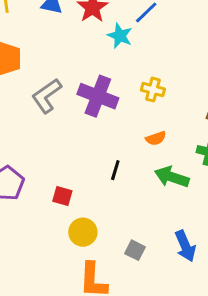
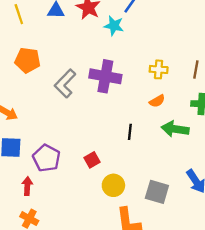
yellow cross: (153, 90) -> (159, 69), moved
red square: (62, 196) -> (92, 160), turned -35
gray square: (135, 250) -> (157, 192), size x1.5

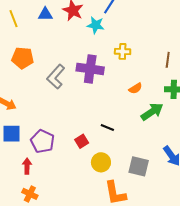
yellow cross: (159, 69) -> (123, 51), moved
green arrow: (175, 129) -> (152, 112), turned 140
black line: (130, 132) -> (107, 127), moved, turned -72

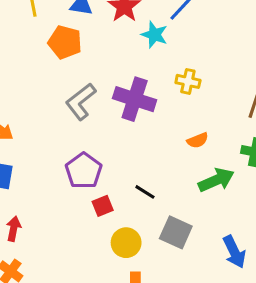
orange pentagon: (23, 58) -> (65, 42), moved
purple pentagon: (42, 141) -> (84, 171), moved
gray square: (139, 166) -> (176, 232), moved

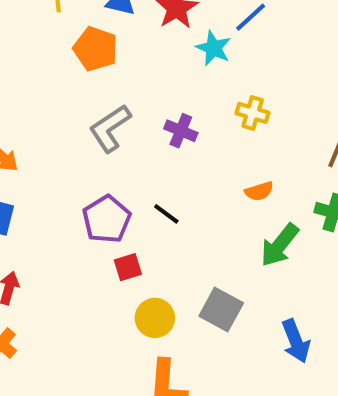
purple cross: (135, 99) -> (181, 131), size x0.6
green arrow: (216, 180) -> (280, 245), turned 148
black line: (145, 192) -> (166, 214), moved

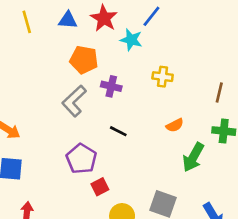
orange pentagon: (95, 49) -> (84, 60), moved
purple cross: (181, 131) -> (111, 86), moved
black line: (166, 214) -> (118, 131), moved

